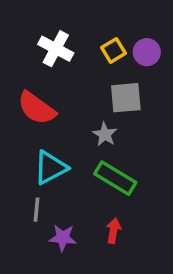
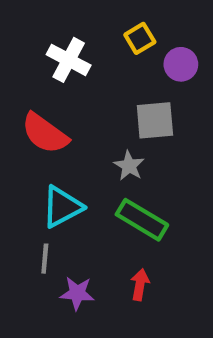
yellow square: (114, 50) -> (140, 38), moved

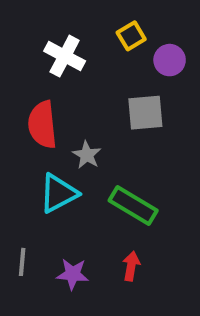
red semicircle: (45, 133) -> (42, 125), turned 48
gray star: (129, 166) -> (87, 155), moved
gray line: (45, 259) -> (22, 262), moved

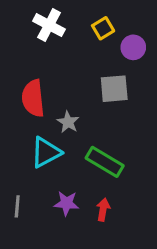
white cross: (65, 56) -> (49, 25), moved
purple star: (73, 274) -> (66, 203), moved

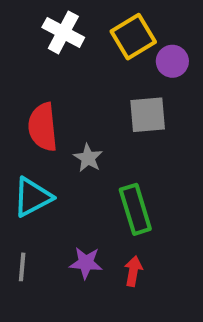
yellow square: (103, 28) -> (133, 37), size x1.5
cyan triangle: (46, 152) -> (32, 197), moved
green rectangle: (105, 162) -> (135, 209), turned 42

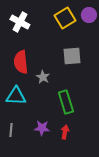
white cross: (63, 32) -> (20, 22), moved
purple circle: (172, 61) -> (89, 15), moved
cyan triangle: (32, 197) -> (16, 96), turned 30

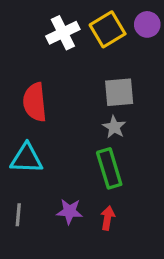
white cross: (20, 22) -> (63, 33), moved, turned 36
gray star: (43, 77) -> (114, 127), moved

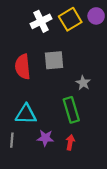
gray square: (119, 92) -> (54, 60), moved
gray star: (114, 127) -> (83, 83), moved
cyan triangle: (26, 158) -> (26, 114), moved

